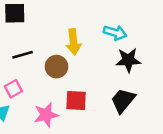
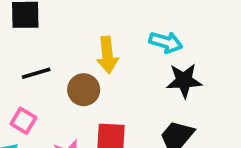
pink square: (13, 89) -> (23, 121), turned -30

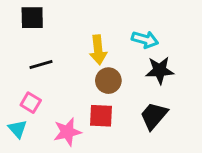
brown circle: (84, 90) -> (108, 81), moved

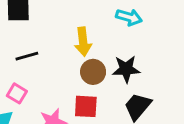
cyan arrow: (145, 40) -> (129, 17), moved
black star: (160, 70) -> (126, 69), moved

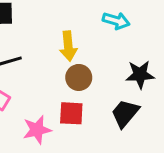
black star: (126, 69) -> (140, 74), moved

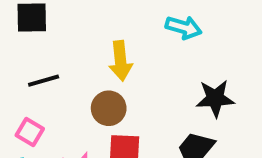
brown circle: (79, 77) -> (109, 108), moved

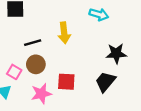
black line: (44, 81) -> (33, 43), moved
brown circle: (109, 108) -> (36, 64), moved

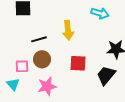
pink square: (14, 72) -> (22, 66), turned -32
red square: (66, 82) -> (78, 63), moved

